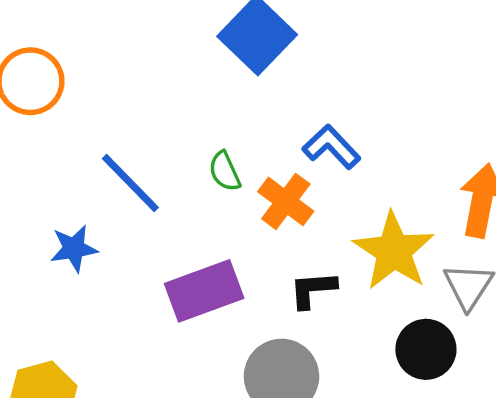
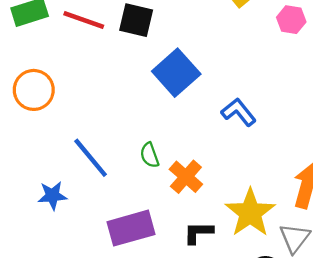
blue L-shape: (331, 147) -> (239, 112), moved

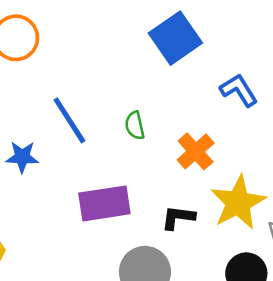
orange cross: (186, 177) -> (196, 151), moved

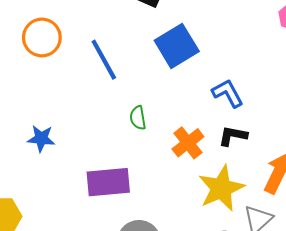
blue line: (69, 120) -> (104, 60), moved
black L-shape: (178, 218) -> (233, 136), moved

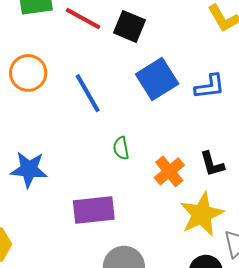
blue L-shape: (228, 93) -> (210, 87), moved, turned 112
black L-shape: (233, 136) -> (212, 164), turned -116
blue star: (41, 138) -> (29, 169), size x1.4

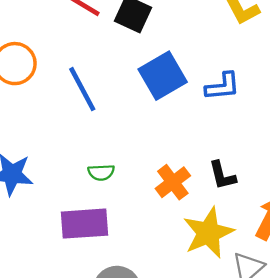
green semicircle: (121, 148) -> (101, 172), moved, turned -85

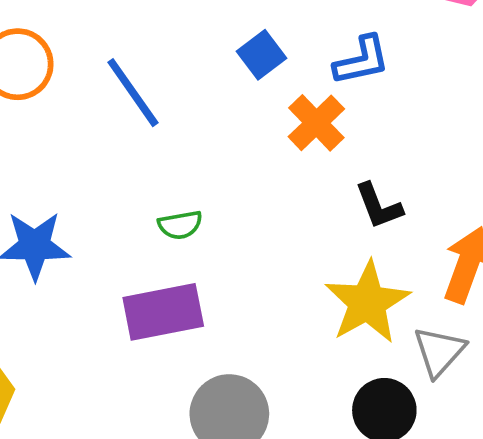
blue square: (163, 76) -> (261, 55), size x0.6
orange cross: (173, 182) -> (316, 123), moved

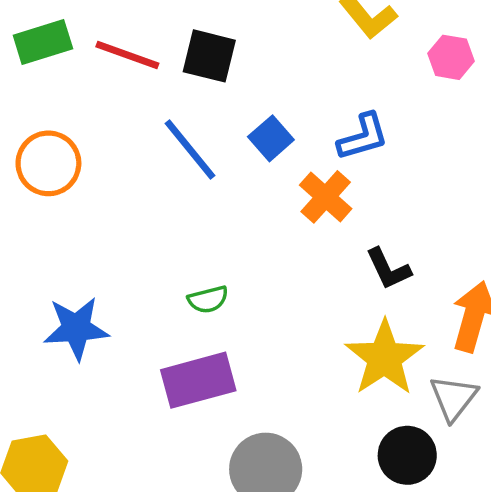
blue line: (133, 93) -> (190, 150), moved

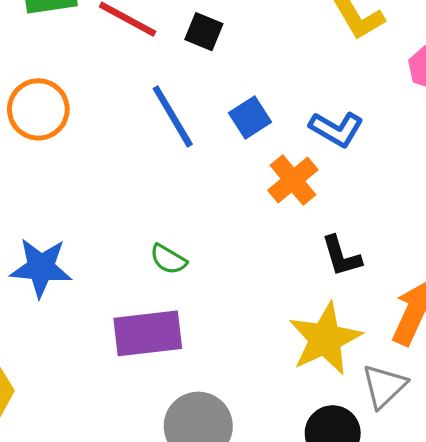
black square: (209, 56) -> (204, 32), size x0.7
blue L-shape: (363, 137) -> (336, 129), turned 38
green semicircle: (208, 299) -> (168, 259), turned 36

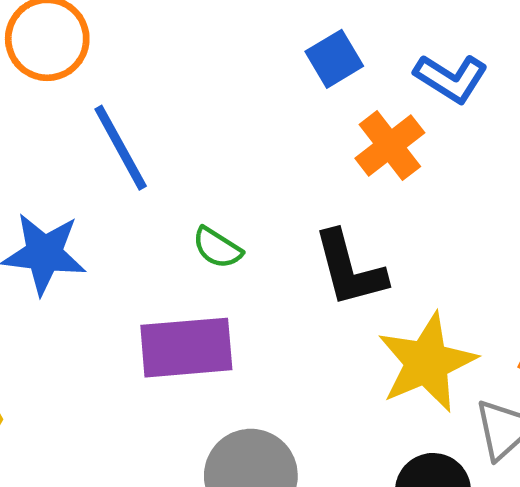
blue line: (173, 116) -> (121, 148), moved
black L-shape: (341, 256) -> (350, 269), moved, size x1.4

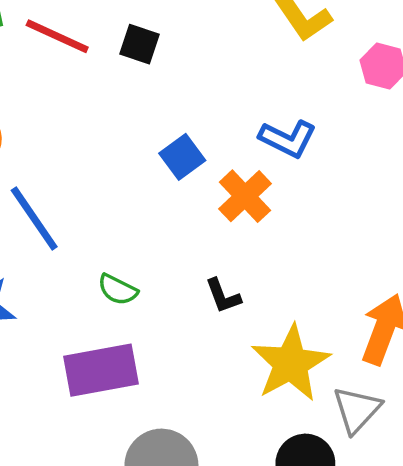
blue square: (334, 59) -> (182, 157), moved
black L-shape: (350, 269) -> (223, 296), size x0.6

